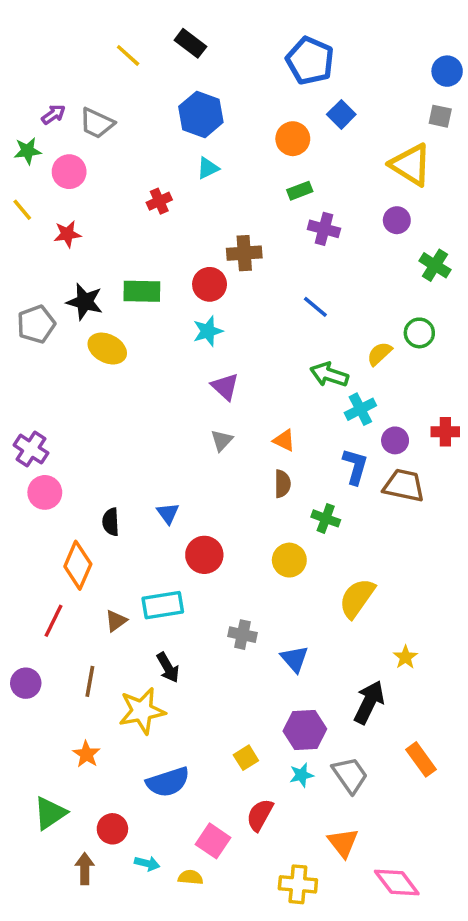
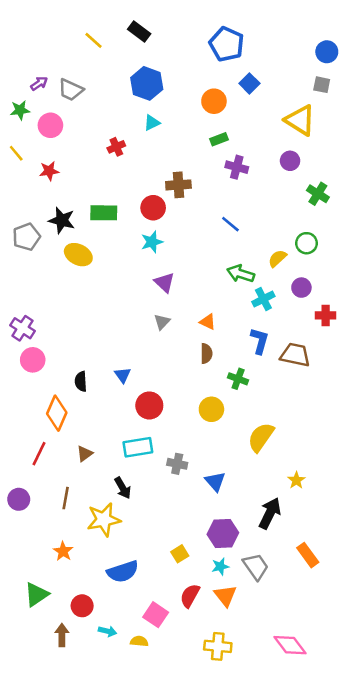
purple circle: (395, 440) -> (301, 288), moved
cyan rectangle: (163, 605) -> (138, 447), moved
orange triangle: (343, 843) -> (225, 596), moved

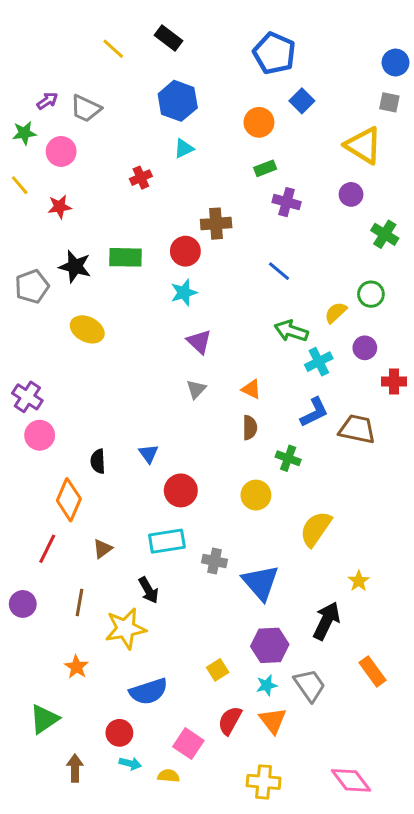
yellow ellipse: (78, 255) -> (87, 329), moved
blue L-shape: (260, 341) -> (314, 412), turned 48
blue triangle: (215, 482) -> (261, 582), size x1.5
red circle: (82, 606) -> (119, 733), moved

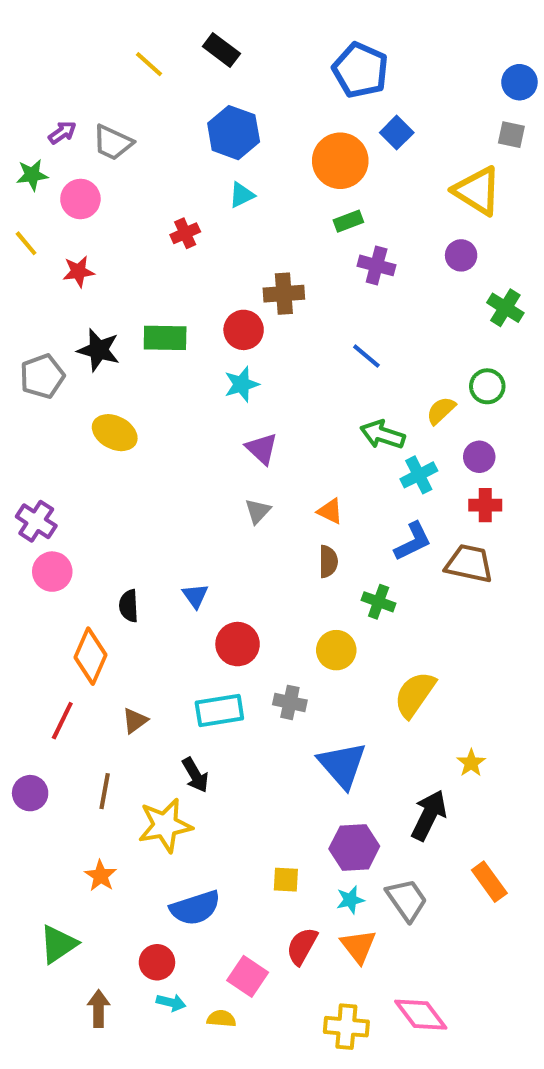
orange circle: (259, 122) -> (340, 161), size x1.4
red cross: (394, 382) -> (485, 505), moved
gray cross: (215, 561) -> (290, 702), moved
yellow square: (218, 670) -> (286, 880), turned 35
pink diamond: (351, 780) -> (421, 1015), moved

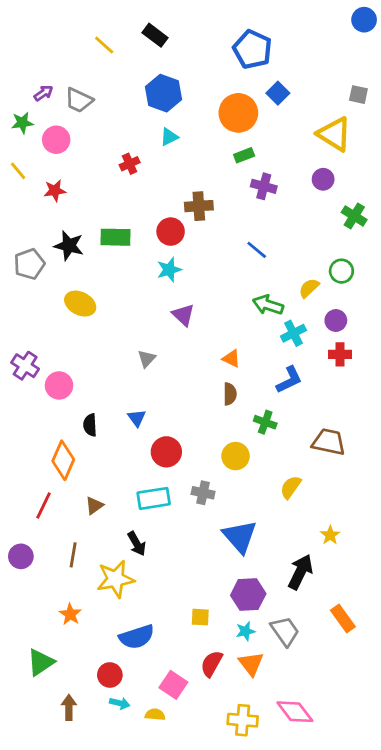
blue circle: (519, 82) -> (364, 20), moved
gray triangle: (258, 511) -> (147, 359), moved
brown trapezoid: (469, 564) -> (329, 442), moved
pink circle: (52, 572) -> (59, 385), moved
yellow semicircle: (415, 694) -> (291, 487), size x0.7

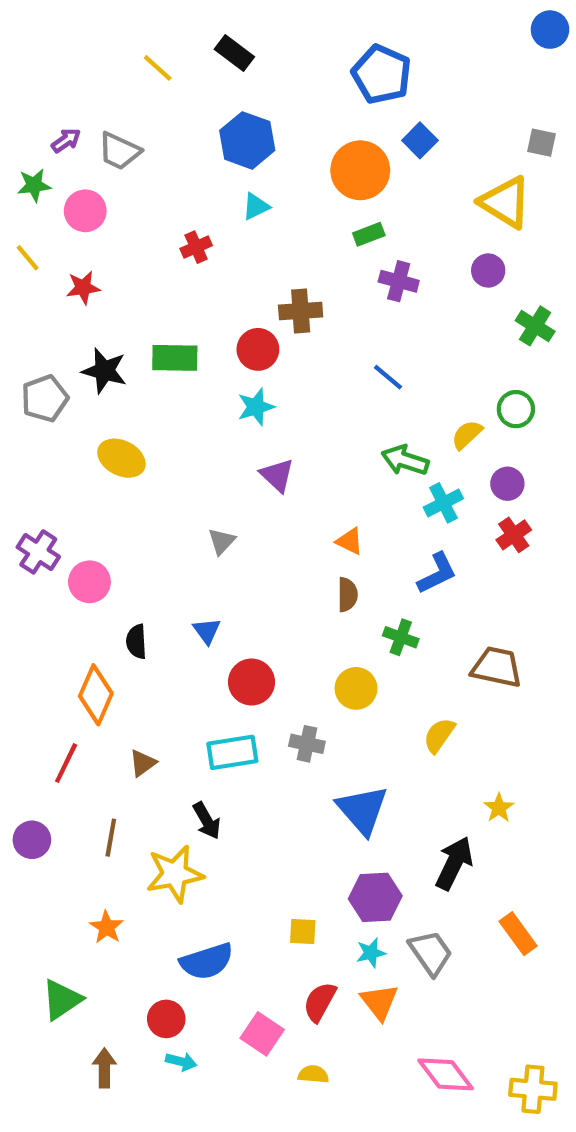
red cross: (340, 354) -> (514, 535), turned -35
yellow semicircle: (155, 715) -> (313, 1074), moved
yellow cross: (243, 720) -> (533, 1089), moved

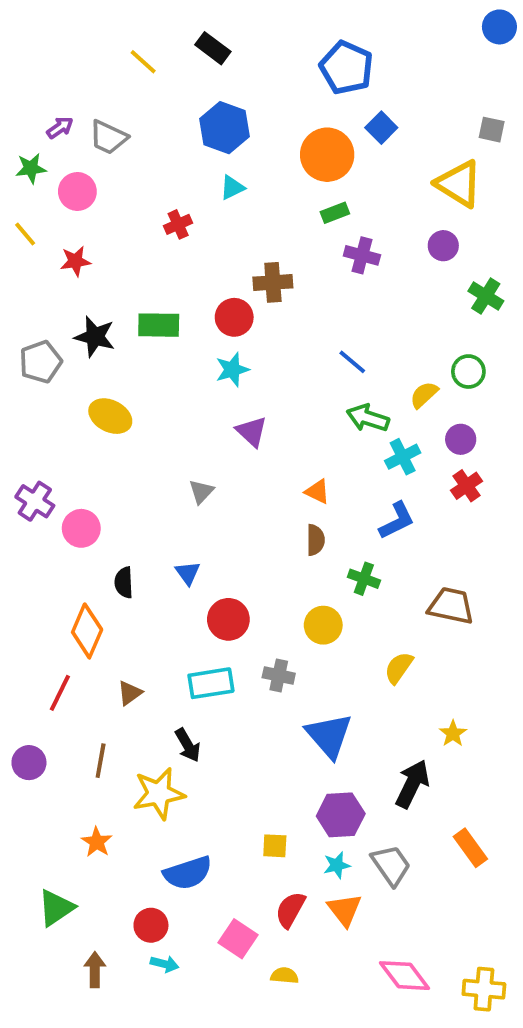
blue line: (388, 377) -> (352, 362), moved

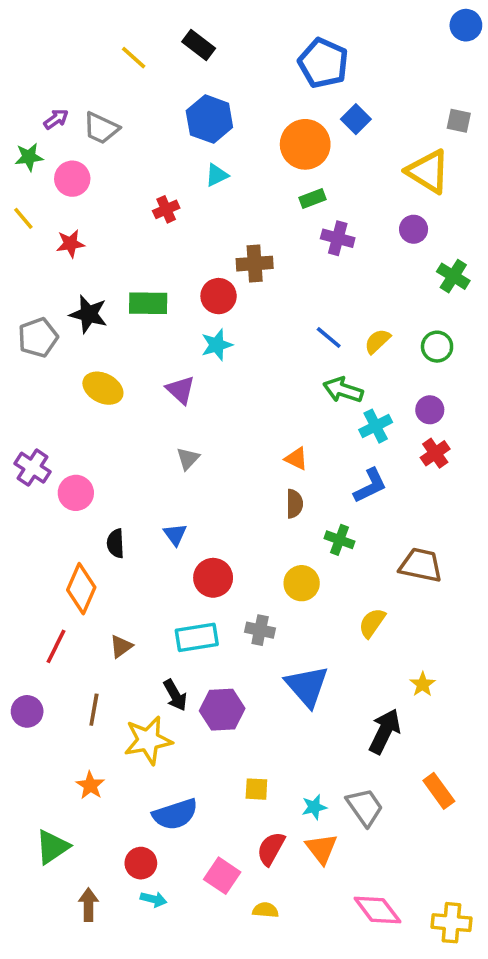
yellow semicircle: (424, 395) -> (377, 341), moved
purple triangle: (252, 432) -> (181, 390), moved
purple hexagon: (341, 815) -> (222, 710), moved

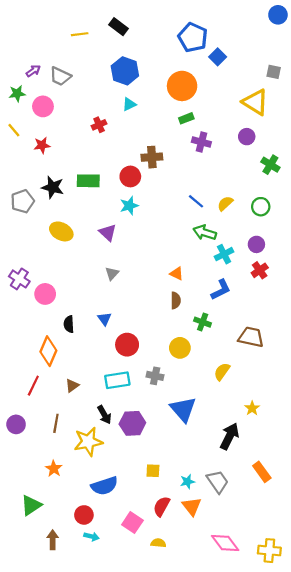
yellow line: (134, 58) -> (80, 34), turned -49
blue square: (356, 119) -> (218, 57), moved

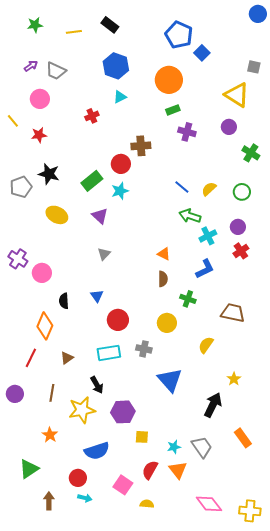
green star: (17, 93) -> (35, 25), moved
green rectangle: (88, 181) -> (92, 181), moved, turned -40
purple hexagon: (132, 423) -> (123, 412), moved

